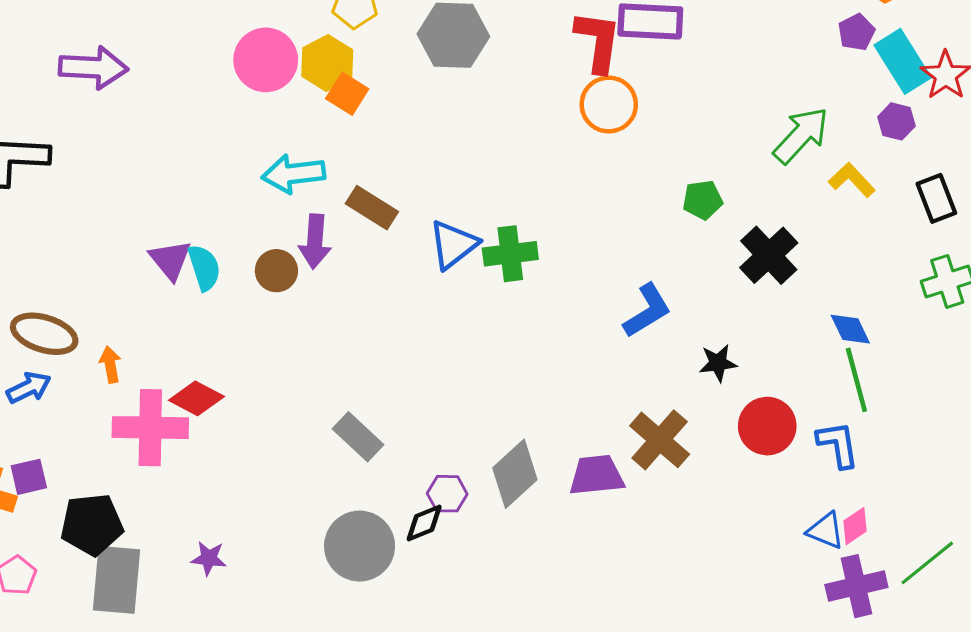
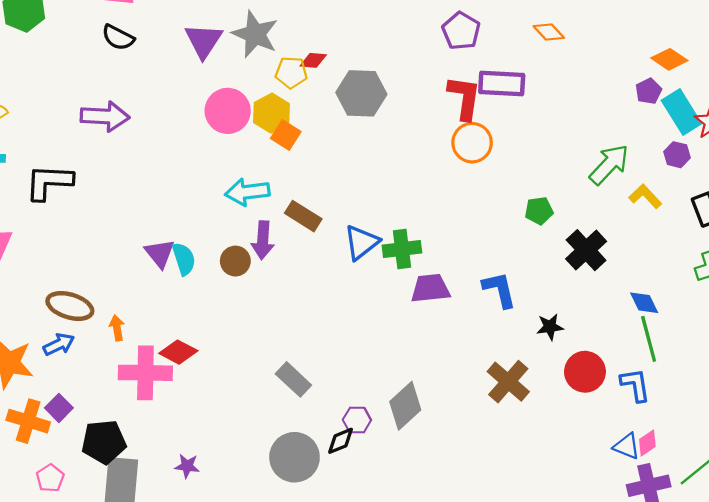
blue L-shape: (647, 311) -> (499, 290), turned -72
purple trapezoid: (596, 475) -> (430, 288), moved
purple square: (29, 477) -> (59, 408), turned -32

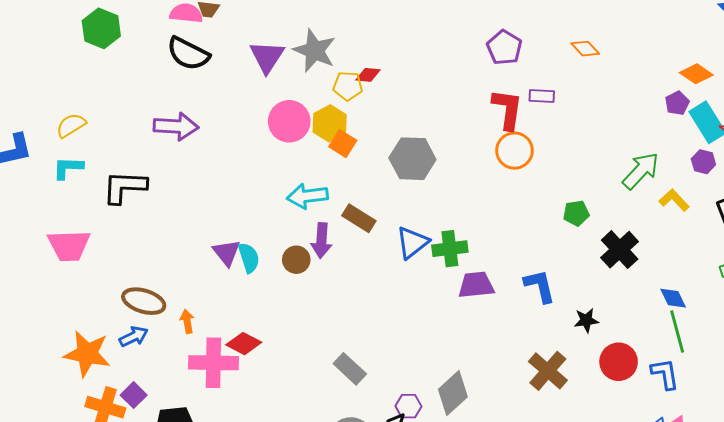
black semicircle: (118, 37) -> (188, 54), size x1.4
purple rectangle: (502, 83) -> (542, 96), size x0.6
gray hexagon: (361, 93) -> (412, 159), moved

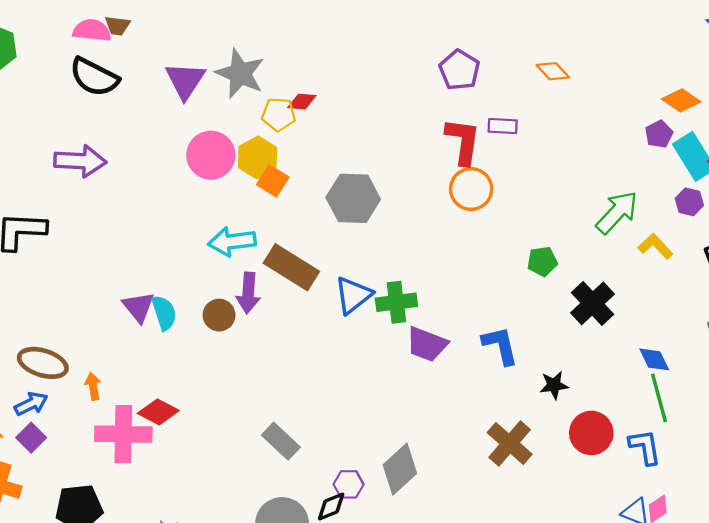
brown rectangle: (359, 218) -> (291, 267), size x1.4
purple trapezoid: (476, 285) -> (427, 344), turned -153
purple square: (134, 395) -> (31, 438), moved

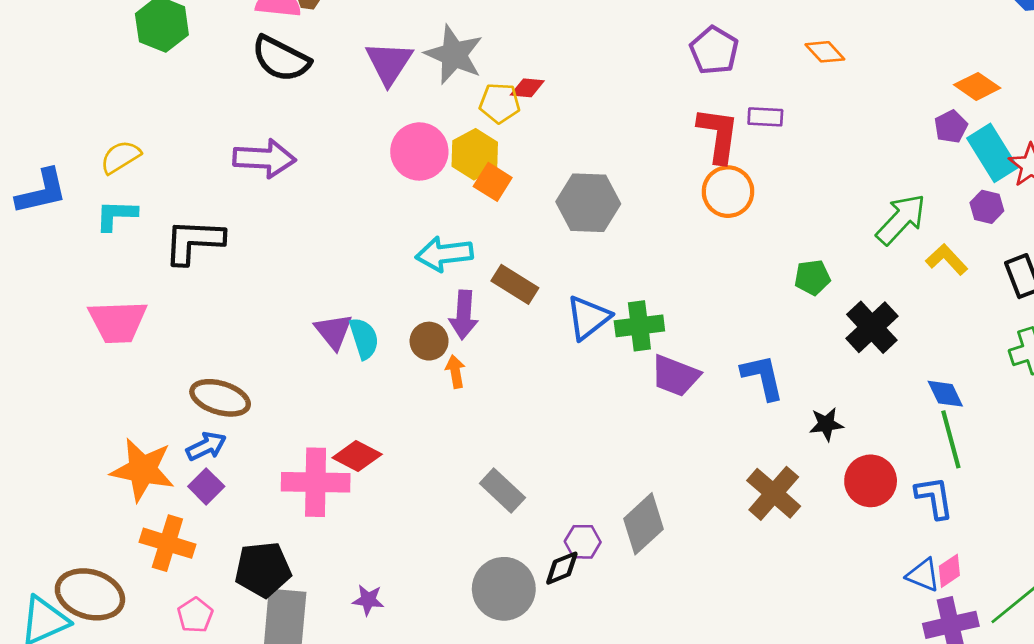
brown rectangle: (291, 267) -> (515, 284), size x0.7
orange arrow: (93, 386) -> (455, 372), moved

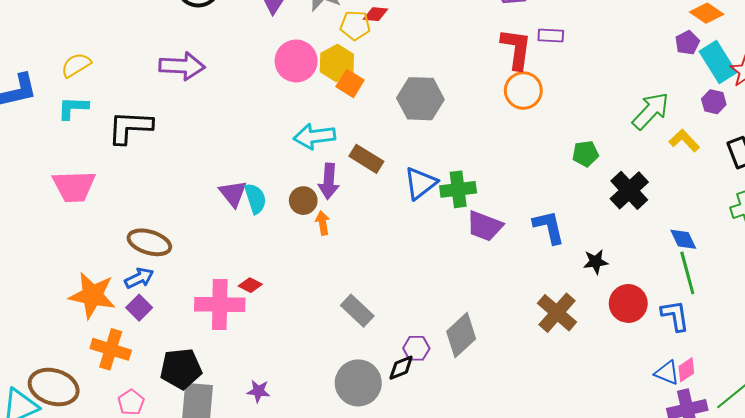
red diamond: (357, 456) -> (250, 285), size x0.7

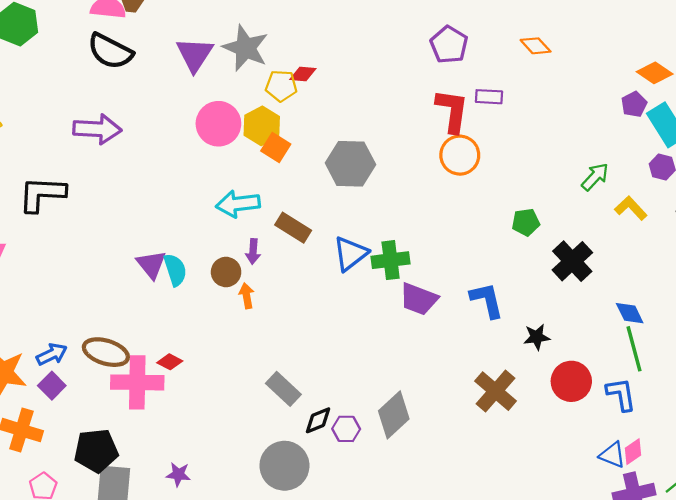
green arrow: (651, 111) -> (595, 177), size x0.7
purple arrow: (329, 181) -> (253, 251), size x0.7
brown ellipse: (149, 242) -> (106, 352), moved
black diamond: (401, 368) -> (318, 420), moved

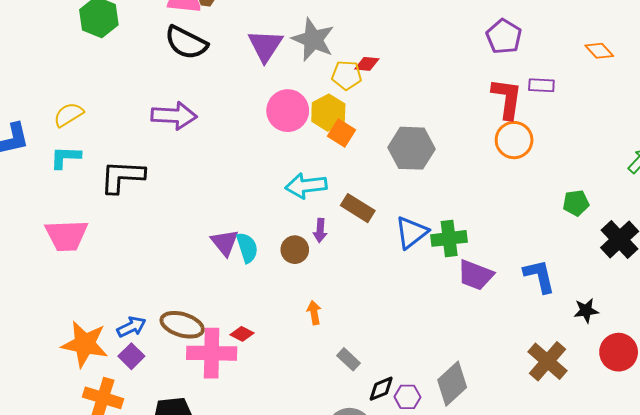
orange diamond: (536, 46) -> (599, 51), moved
orange arrow: (247, 296) -> (314, 313), moved
gray rectangle: (283, 389) -> (349, 359), size x0.7

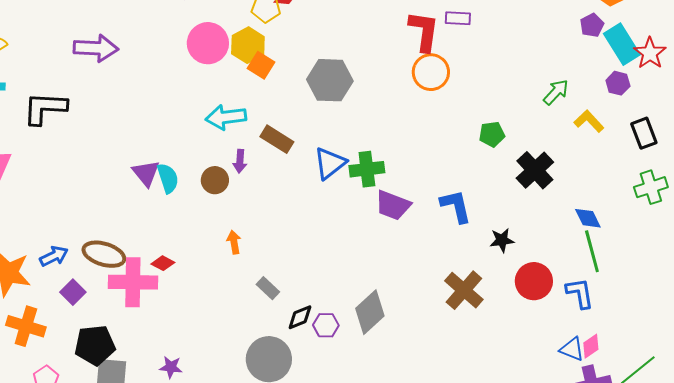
purple square: (131, 356) -> (73, 292), moved

